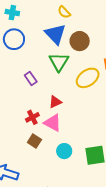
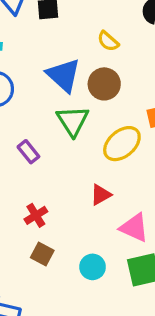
yellow semicircle: (64, 12) -> (108, 41), moved
red triangle: (55, 102) -> (101, 195), moved
pink triangle: (53, 123) -> (134, 228), moved

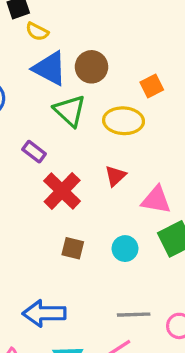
yellow semicircle: (108, 41) -> (37, 32), moved
yellow ellipse: (122, 144) -> (124, 121), turned 57
red cross: (36, 215) -> (62, 191), moved, size x1.6

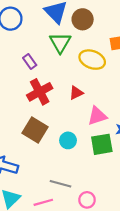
pink triangle: (156, 200) -> (97, 116), turned -45
brown square: (73, 248) -> (35, 130), size x1.6

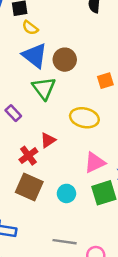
yellow ellipse: (92, 60) -> (84, 118), moved
red cross: (40, 92) -> (28, 156), moved, size x0.7
red triangle: (76, 93) -> (48, 140), moved

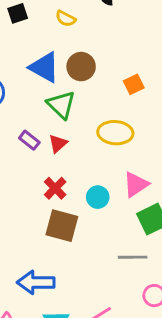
yellow semicircle: (30, 28) -> (66, 19), moved
red triangle: (48, 140) -> (58, 144), moved
cyan circle: (66, 193) -> (98, 197), moved
gray line: (65, 242) -> (133, 257), moved

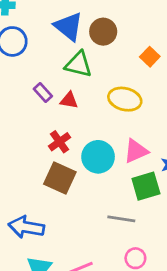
orange square: (134, 84) -> (150, 57), turned -30
green triangle: (61, 105) -> (79, 64), turned -40
red triangle: (58, 144) -> (69, 100), turned 42
cyan circle: (98, 197) -> (98, 157), size x1.5

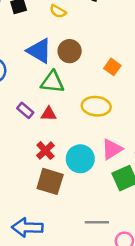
gray line: (121, 219) -> (97, 222), moved

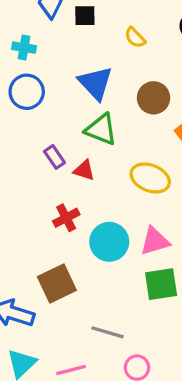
brown circle: (70, 51) -> (154, 98), moved
brown square: (50, 181) -> (57, 284), moved, turned 32

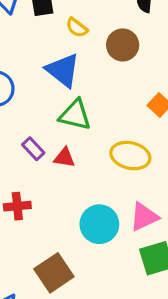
yellow semicircle: (135, 38) -> (77, 28), moved
brown circle: (154, 98) -> (123, 45), moved
red cross: (66, 218) -> (17, 206), moved, turned 30

